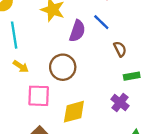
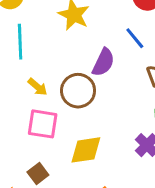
purple semicircle: (77, 31) -> (103, 62), moved
yellow arrow: (21, 66) -> (38, 87), moved

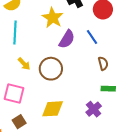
purple semicircle: (103, 62) -> (67, 39), moved
pink square: (43, 124) -> (14, 93), moved

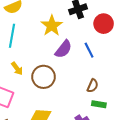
brown semicircle: (103, 63) -> (93, 86), moved, turned 32

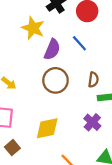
brown circle: (44, 77) -> (55, 80), moved

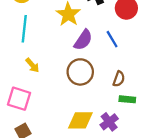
yellow diamond: (47, 128) -> (80, 120), moved

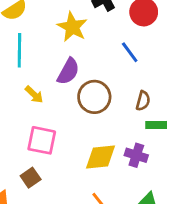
purple semicircle: (83, 40) -> (68, 71), moved
pink square: (19, 99) -> (42, 140), moved
purple cross: (109, 122) -> (136, 155), turned -30

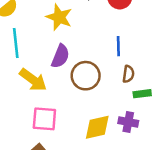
blue line: (130, 52) -> (118, 46), moved, turned 42
yellow arrow: (34, 95) -> (33, 80), size x1.6

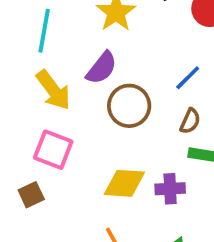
blue line: (118, 46) -> (188, 78), turned 30
purple cross: (128, 122) -> (170, 189), turned -30

